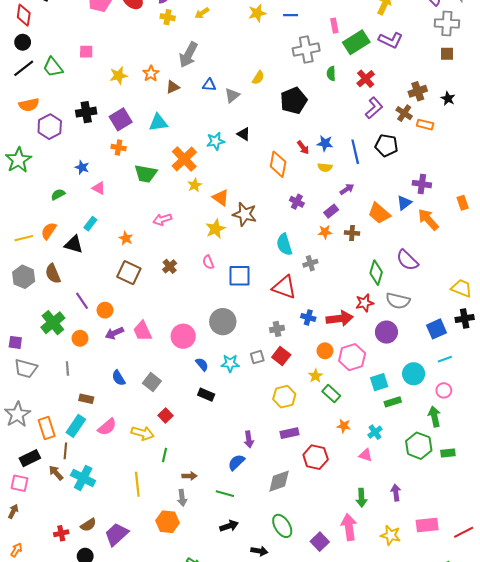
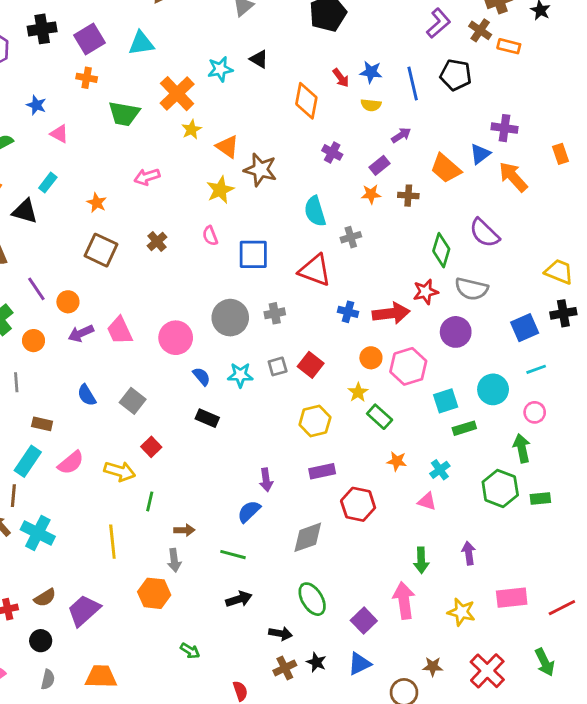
gray cross: (277, 329) -> (275, 313), moved

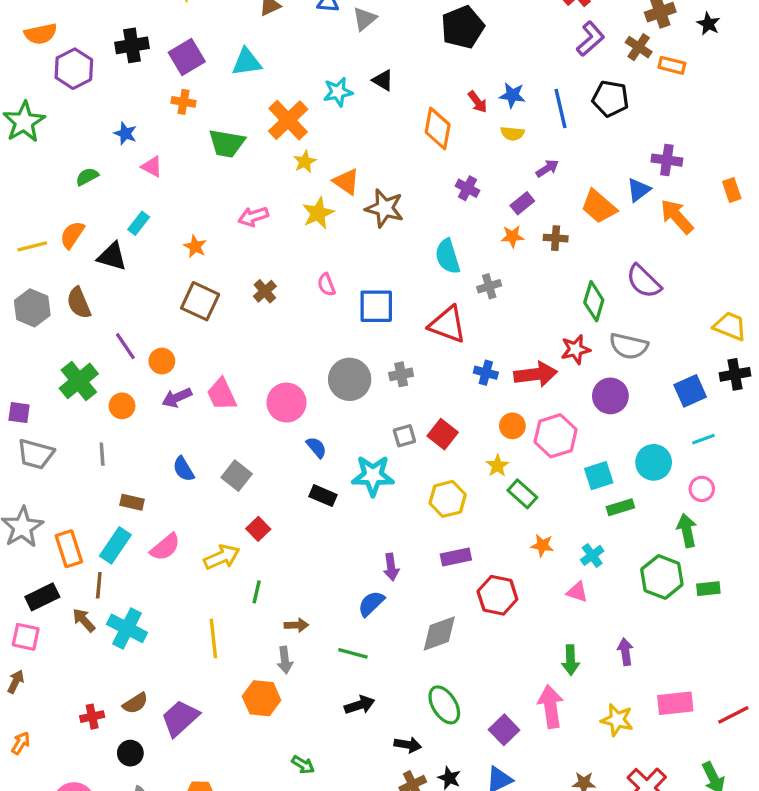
yellow star: (220, 190) -> (318, 213), moved
cyan star: (240, 375) -> (373, 476), moved, size x1.4
yellow arrow: (120, 471) -> (222, 557), turned -40

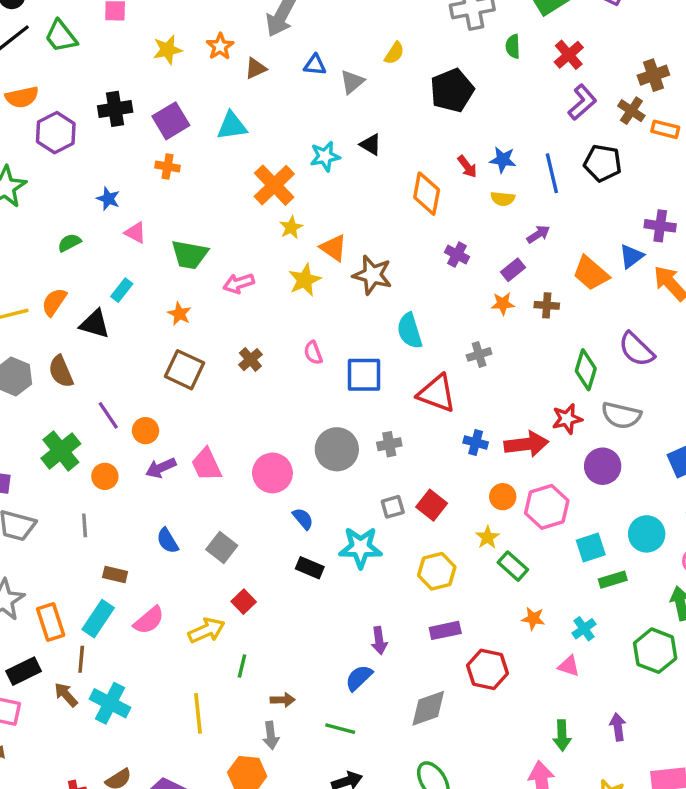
green trapezoid: (227, 143) -> (190, 255), moved
cyan semicircle: (448, 256) -> (410, 331), moved

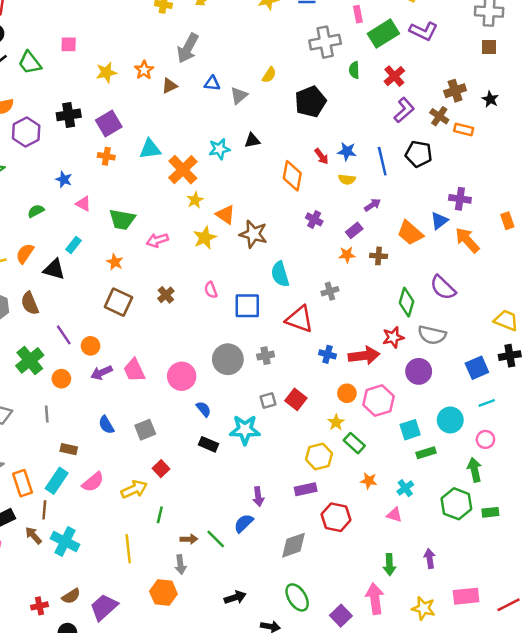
cyan triangle: (232, 126) -> (150, 149), moved
black triangle: (371, 145) -> (252, 140), turned -42
gray square: (222, 547) -> (145, 430), turned 30
yellow hexagon: (437, 571) -> (319, 456), moved
green line: (340, 729) -> (216, 539), moved, turned 30

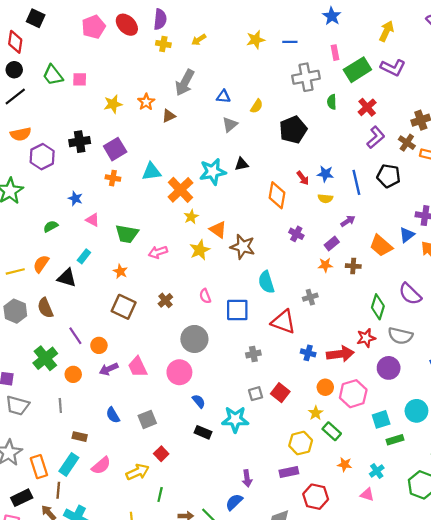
green trapezoid: (30, 63) -> (53, 75), moved
blue triangle: (212, 83) -> (223, 97), moved
cyan star: (219, 149) -> (213, 172), size x1.4
gray circle: (228, 359) -> (194, 339), moved

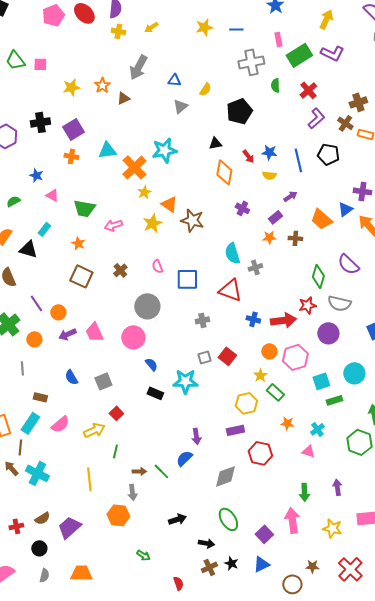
black triangle: (242, 164) -> (215, 143), moved
cyan semicircle: (266, 282) -> (232, 253), moved

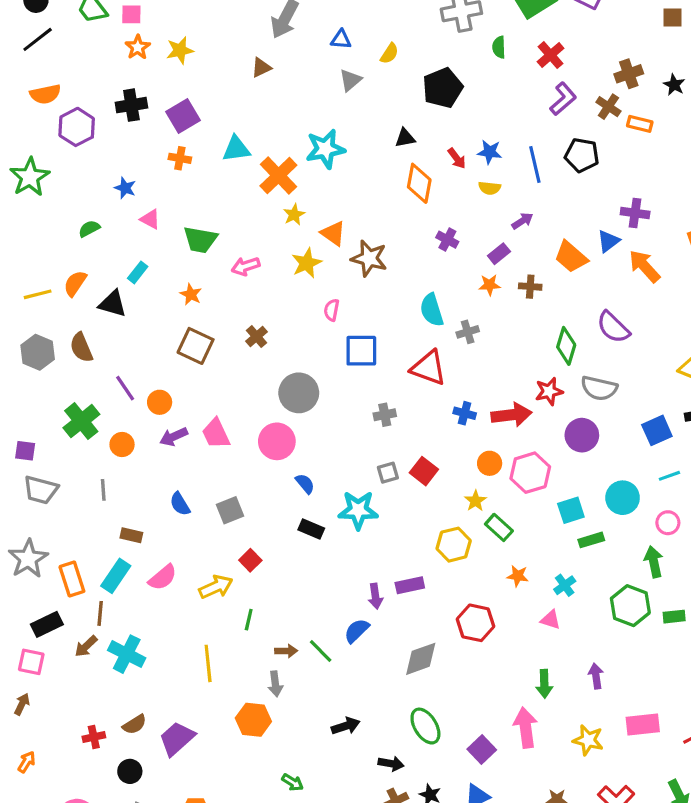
orange star: (102, 85) -> (138, 47), moved
pink semicircle: (157, 266) -> (332, 310), moved, turned 32
purple rectangle: (235, 430) -> (410, 585), moved
brown arrow: (11, 468) -> (86, 646), turned -91

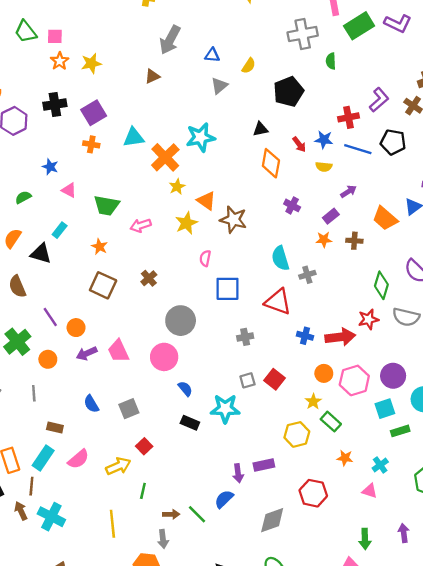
red cross: (551, 55) -> (348, 117), moved, turned 30
blue line: (535, 165) -> (358, 149), turned -60
purple circle: (582, 435) -> (393, 376), moved
brown arrow: (86, 646) -> (21, 511), turned 108

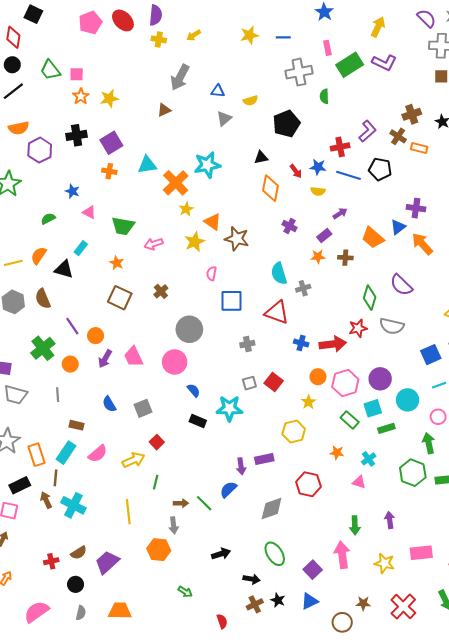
yellow semicircle: (249, 66) -> (250, 101), turned 40
purple arrow: (87, 353) -> (105, 359), turned -36
green rectangle: (331, 422) -> (350, 420), moved

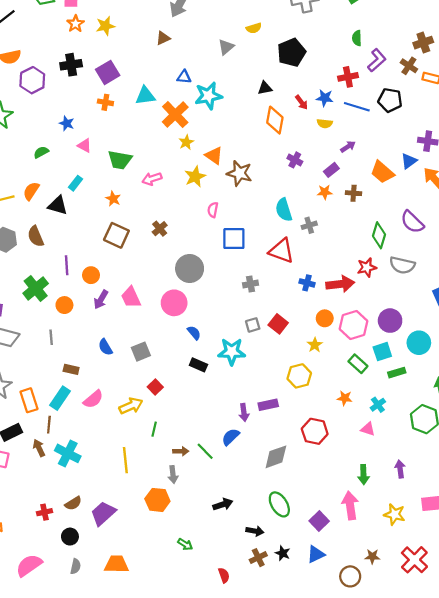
blue triangle: (218, 91) -> (184, 77), moved
green semicircle: (324, 96) -> (357, 38), moved
purple line: (72, 326) -> (67, 265), turned 30

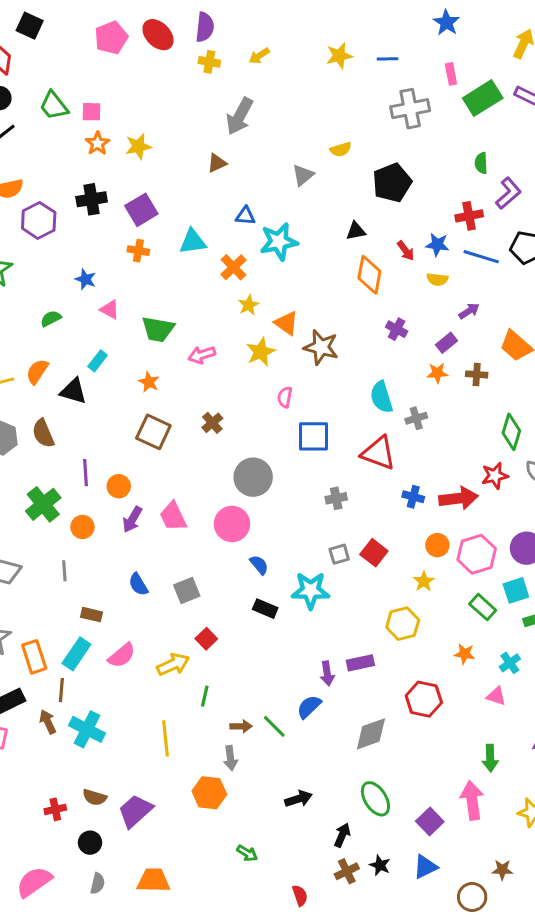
orange cross: (175, 115) -> (233, 267), size x0.7
brown semicircle: (73, 503) -> (95, 797), turned 49
black arrow: (255, 531) -> (342, 835), turned -77

